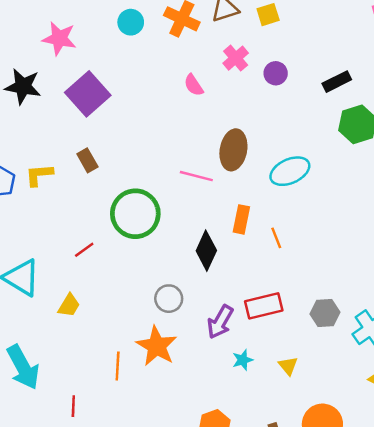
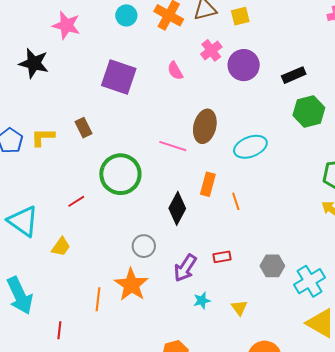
purple circle: (276, 73) -> (244, 65), size x1.6
purple square: (88, 94) -> (119, 77), moved, turned -33
red rectangle: (264, 306) -> (222, 257), size x0.6

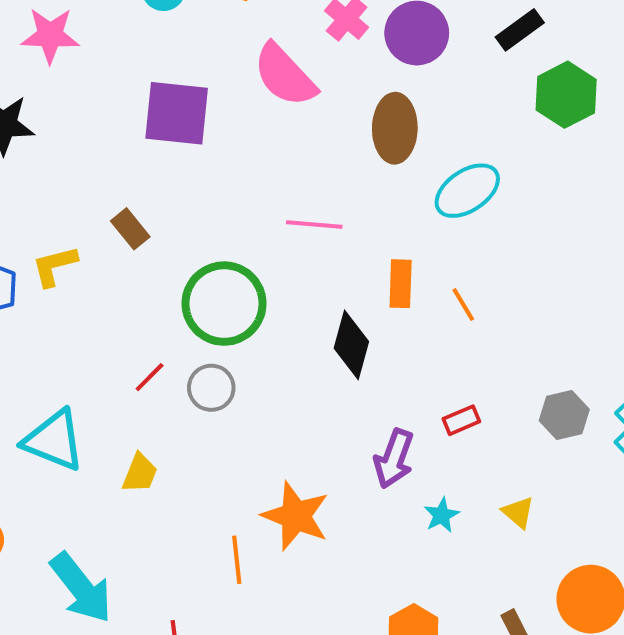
pink semicircle: (175, 71) -> (285, 75), size x1.8
brown ellipse: (205, 126) -> (395, 128), moved
gray circle: (144, 246) -> (211, 388), moved

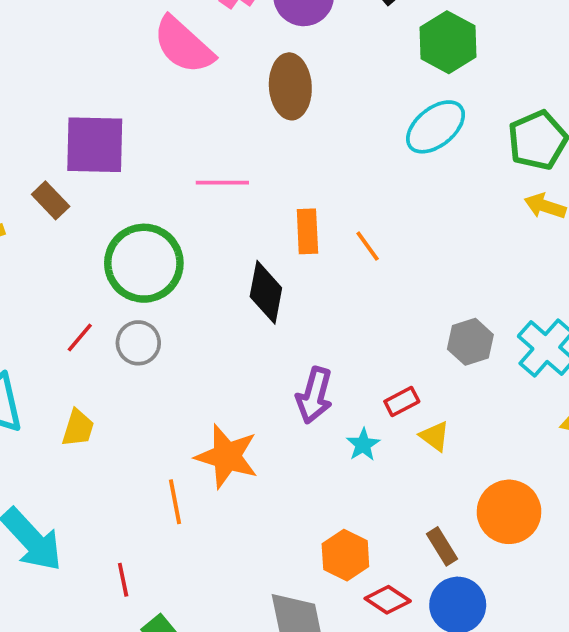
purple square: (177, 113) -> (95, 145), moved
cyan ellipse: (467, 191) -> (436, 127), moved
red rectangle: (461, 420) -> (402, 402), moved

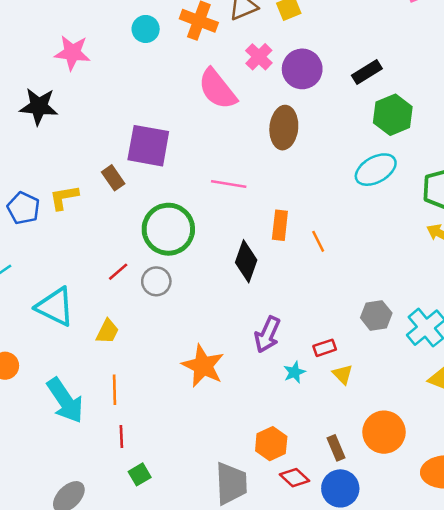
orange line: (175, 502) -> (114, 390), moved

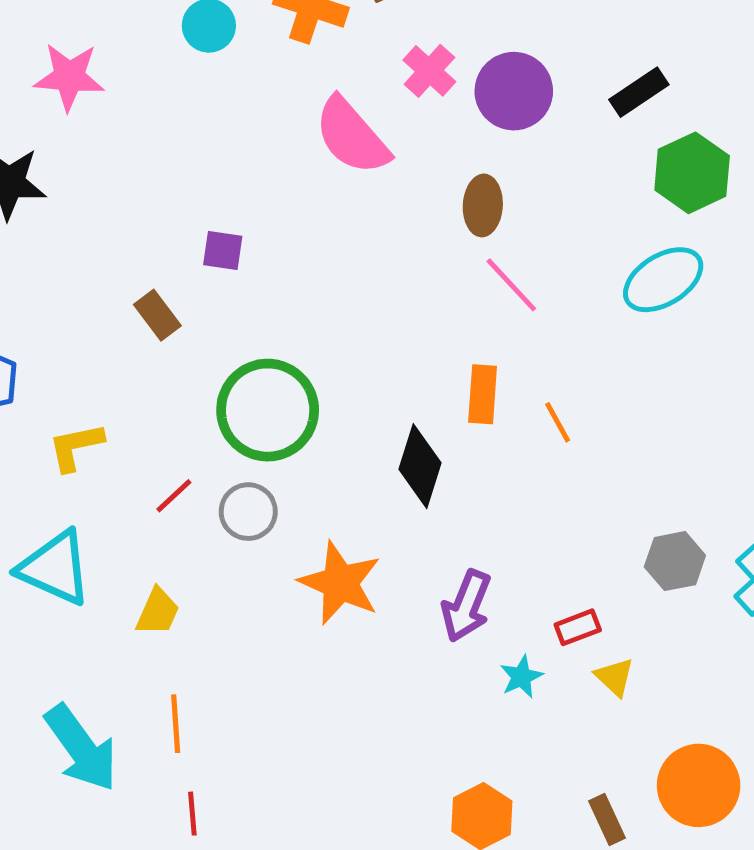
brown ellipse: (284, 128) -> (483, 205), size x0.7
purple square: (148, 146) -> (223, 251), size x0.5
pink line: (229, 184) -> (511, 285), moved, turned 40
yellow L-shape: (64, 197) -> (76, 447), moved
orange star: (203, 366) -> (340, 583), moved

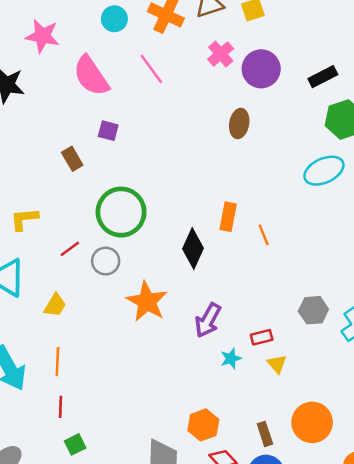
pink semicircle: (352, 136) -> (91, 76), moved
pink line: (511, 285) -> (151, 69), moved

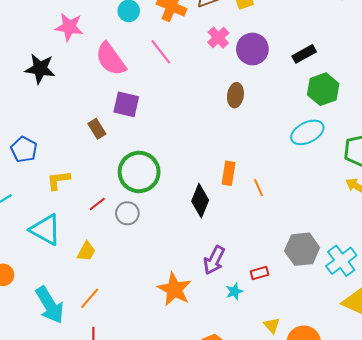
purple square: (108, 131) -> (126, 104), size x1.5
orange star: (147, 302) -> (174, 289), moved
gray hexagon: (313, 310) -> (302, 249), size x1.4
orange line: (57, 362) -> (90, 298), turned 40
yellow triangle: (277, 364) -> (272, 325), moved

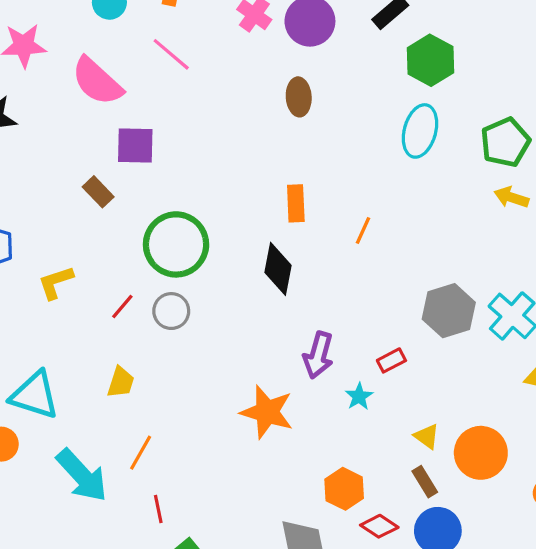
cyan ellipse: (307, 132) -> (420, 131), turned -36
orange rectangle: (229, 173) -> (296, 203), moved
orange line: (259, 188) -> (363, 230), turned 60
cyan triangle: (45, 230) -> (35, 395), moved

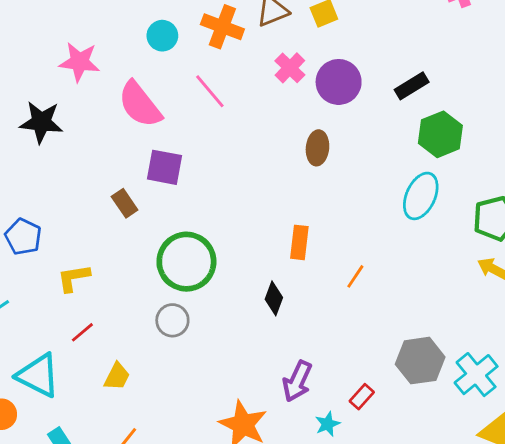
black diamond: (278, 269) -> (274, 298), size x0.7
red line: (122, 306) -> (82, 332), moved
red rectangle: (391, 360) -> (362, 397), turned -30

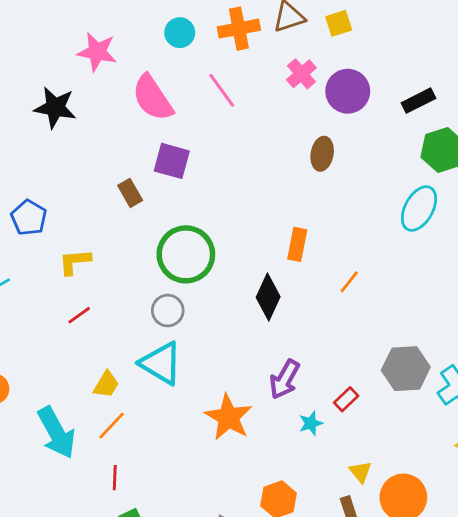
orange cross: (222, 27) -> (239, 29), turned -36
black diamond: (274, 298) -> (268, 297), size x1.4
cyan triangle: (38, 375) -> (161, 363), moved
yellow trapezoid: (117, 376) -> (106, 384), moved

